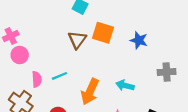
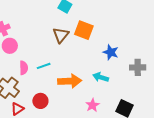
blue star: (139, 40) -> (111, 52), moved
orange arrow: (90, 92) -> (70, 81), turned -120

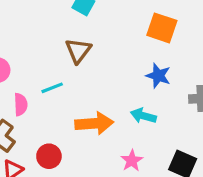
orange square: (84, 30) -> (162, 28), moved
cyan line: (44, 66) -> (52, 88), moved

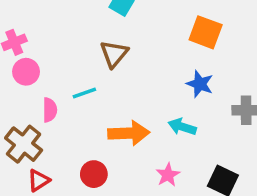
red circle: (49, 156) -> (94, 174), moved

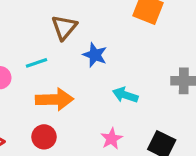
blue star: (200, 84) -> (95, 55), moved
orange arrow: (129, 133) -> (54, 99), moved

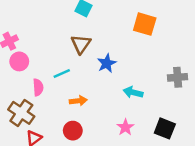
blue star: (95, 55) -> (107, 63), turned 30
orange arrow: (54, 99) -> (78, 101), size x0.6

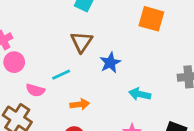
pink semicircle: (38, 87) -> (35, 90), turned 112

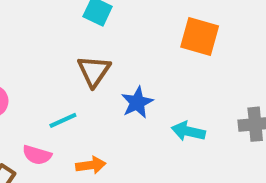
pink semicircle: (35, 90) -> (37, 155), moved
cyan arrow: (140, 94) -> (188, 131), moved

